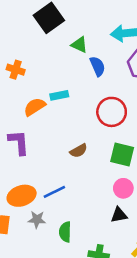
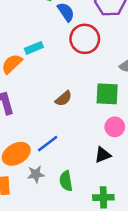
red circle: (112, 112) -> (85, 39), moved
black triangle: (119, 215) -> (103, 155), moved

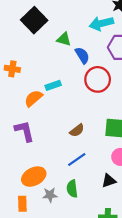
blue line: (48, 144) -> (77, 159), moved
green semicircle: (66, 181) -> (72, 189), moved

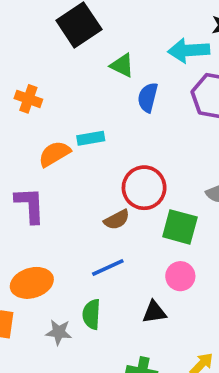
blue semicircle: (82, 55) -> (148, 97), turned -144
red circle: (98, 79) -> (144, 188), moved
gray star: (50, 195) -> (59, 332), moved

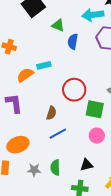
brown semicircle: (117, 220) -> (51, 113), moved, turned -40
black triangle: (154, 312) -> (87, 165), moved
green semicircle: (92, 314) -> (55, 168), moved

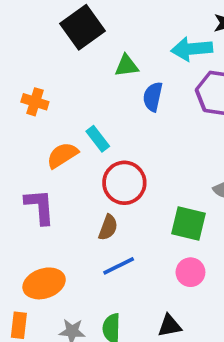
green triangle: (58, 25) -> (127, 66), turned -32
cyan rectangle: (44, 65) -> (98, 139), turned 64
red circle: (74, 90) -> (124, 183), moved

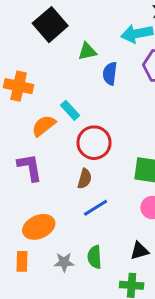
orange cross: (35, 102) -> (19, 86), size x1.4

